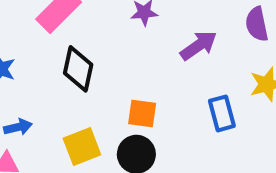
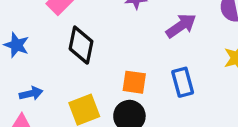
blue rectangle: (222, 113) -> (183, 82), moved

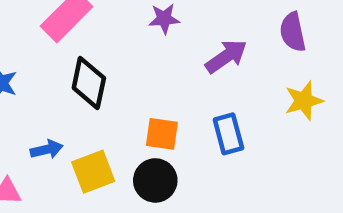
blue arrow: (31, 93) -> (47, 149), moved

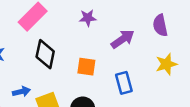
orange square: (162, 134) -> (86, 67), moved

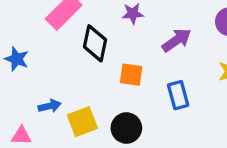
black diamond: (45, 54) -> (95, 43), moved

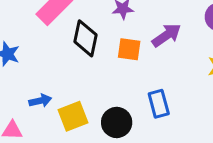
orange square: (131, 75) -> (129, 49), moved
blue rectangle: (178, 95) -> (159, 104), moved

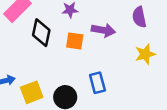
purple arrow: (166, 35) -> (103, 30), turned 45

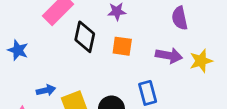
purple semicircle: (139, 17) -> (180, 18), moved
purple arrow: (103, 30) -> (169, 56), moved

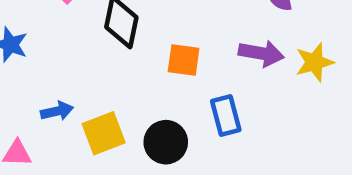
orange square: (122, 46) -> (184, 60), moved

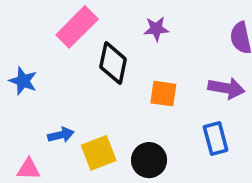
blue rectangle: (226, 116) -> (216, 138), moved

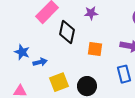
blue star: (23, 81) -> (22, 52), moved
blue arrow: (61, 135) -> (40, 62), moved

